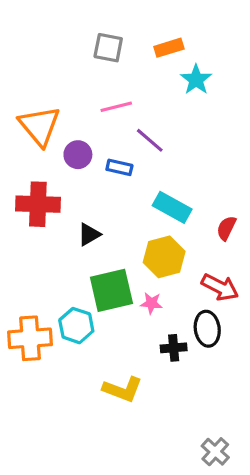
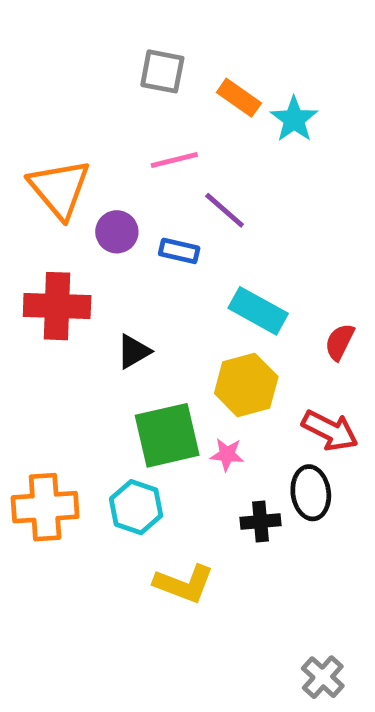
orange rectangle: (169, 48) -> (239, 98), moved, turned 52
cyan hexagon: (76, 326) -> (136, 507), moved

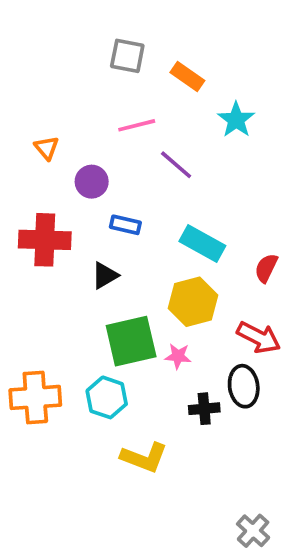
cyan star: (294, 119) -> (236, 120), moved
orange triangle: (59, 189) -> (47, 148), size x0.5
blue rectangle: (179, 251) -> (125, 225), moved

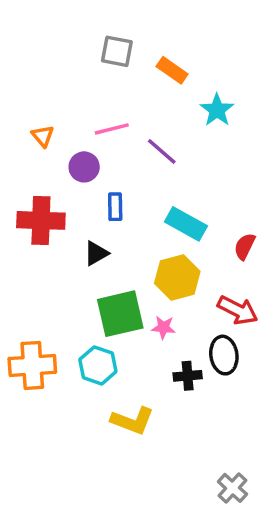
pink line: (137, 125) -> (112, 129), moved
blue rectangle: (125, 225) -> (115, 207), turned 76

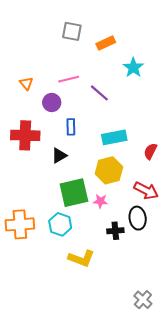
orange rectangle: (172, 70) -> (106, 43), turned -60
cyan rectangle: (186, 224) -> (114, 137), turned -40

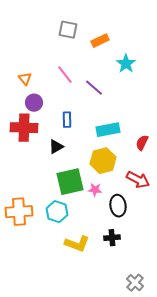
pink line: (69, 79) -> (65, 75), turned 66
purple circle: (52, 102) -> (34, 103), moved
black ellipse: (138, 218) -> (118, 206), moved
black cross: (115, 231) -> (112, 238), moved

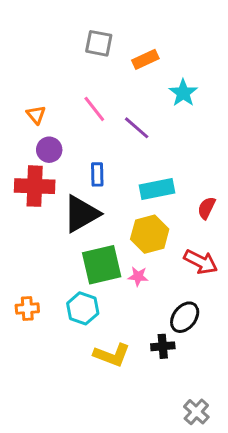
black triangle: (56, 147) -> (81, 214), size x1.8
black ellipse: (118, 206) -> (185, 317), moved, turned 45
orange cross: (19, 212) -> (27, 308), size x0.6

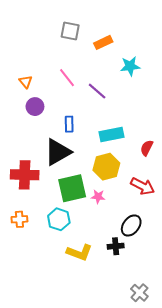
cyan star: (183, 93) -> (130, 66), turned 30
red cross: (35, 186) -> (25, 175), moved

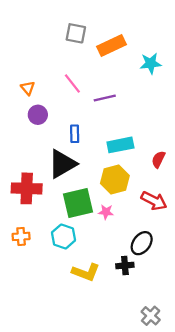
orange rectangle: (103, 42) -> (112, 46), size x1.4
cyan star: (130, 66) -> (151, 63), moved
purple line: (97, 91) -> (105, 98), turned -54

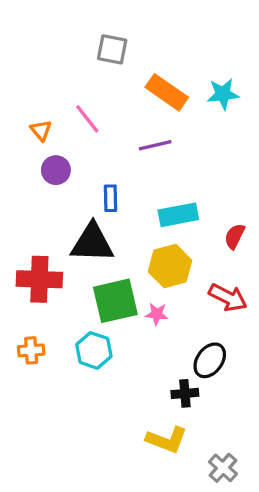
orange rectangle: (112, 46) -> (167, 92), moved, turned 60
pink line: (72, 84) -> (87, 119), moved
black triangle: (62, 164) -> (92, 243), turned 32
yellow L-shape: (86, 272) -> (167, 440), moved

